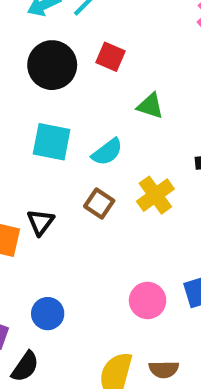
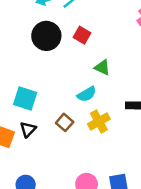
cyan square: (52, 142) -> (25, 98), moved
cyan semicircle: (107, 152) -> (87, 94), moved

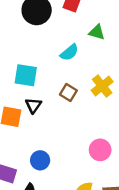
cyan semicircle: (87, 94) -> (69, 52), moved

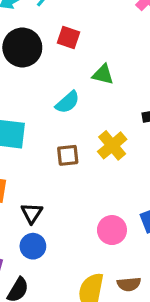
brown square: (68, 93) -> (68, 155), turned -36
black triangle: (33, 105) -> (32, 213), moved

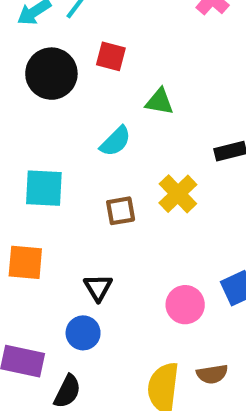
black triangle: (32, 213) -> (98, 288), moved

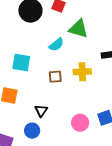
green triangle: (159, 102) -> (78, 29), size x1.5
yellow cross: (178, 194) -> (82, 72), turned 36

